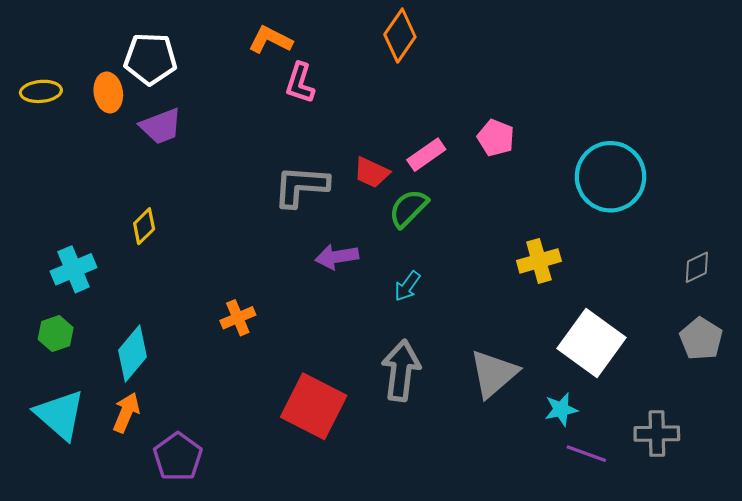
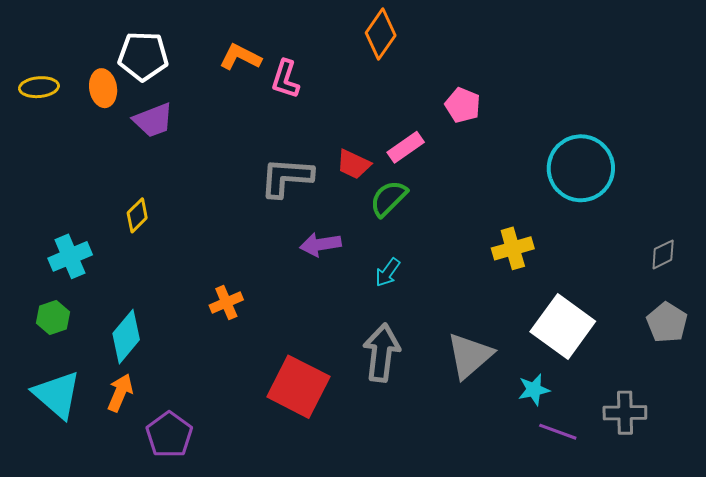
orange L-shape: (270, 40) -> (240, 57), moved
pink pentagon: (496, 138) -> (463, 105), moved

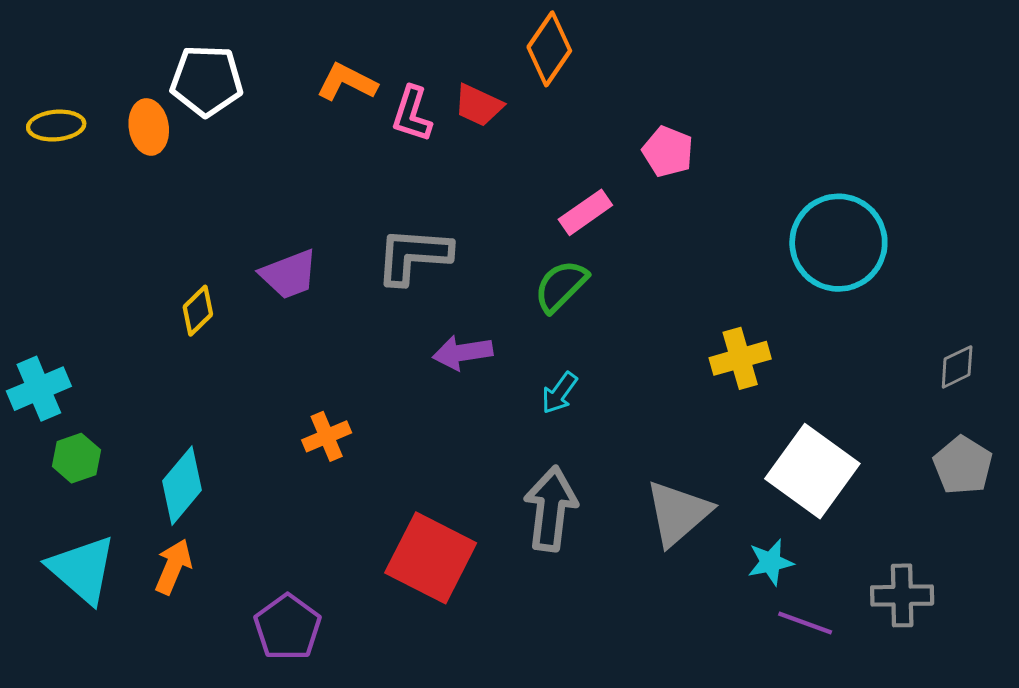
purple trapezoid: (153, 120) -> (289, 274), moved
red trapezoid: (354, 164) -> (478, 105), moved
cyan cross: (70, 256) -> (39, 389), moved
purple pentagon: (169, 435) -> (288, 627), moved

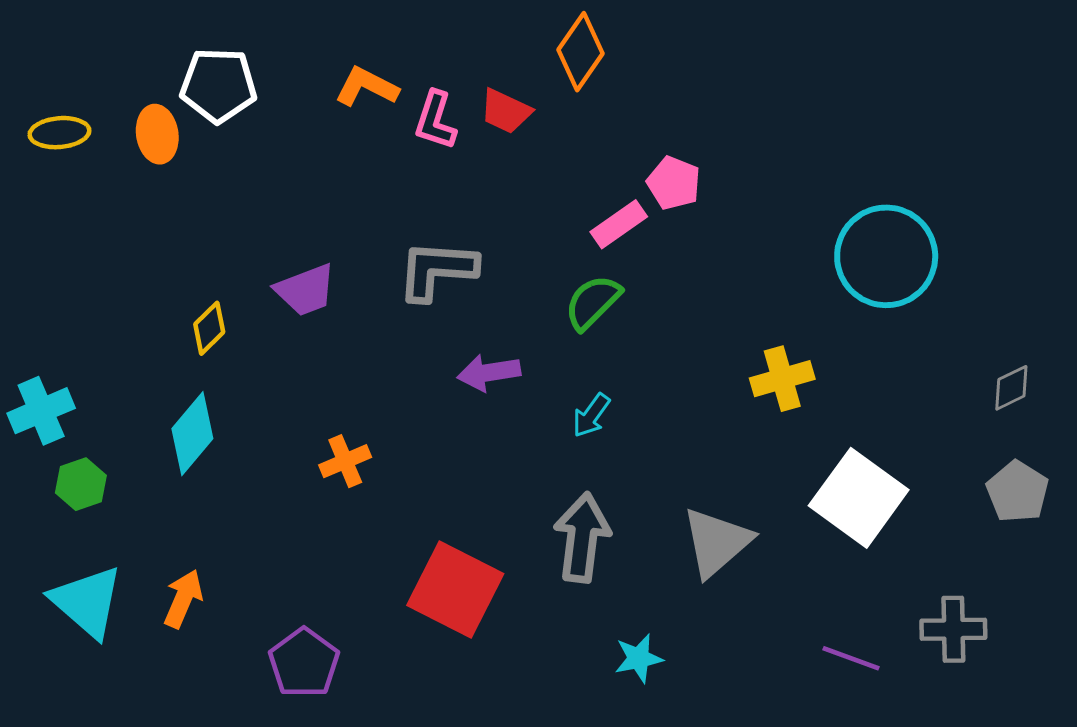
pink pentagon: (668, 152) -> (674, 183), moved
cyan diamond: (182, 486) -> (192, 434), moved
cyan star: (771, 562) -> (639, 658), moved

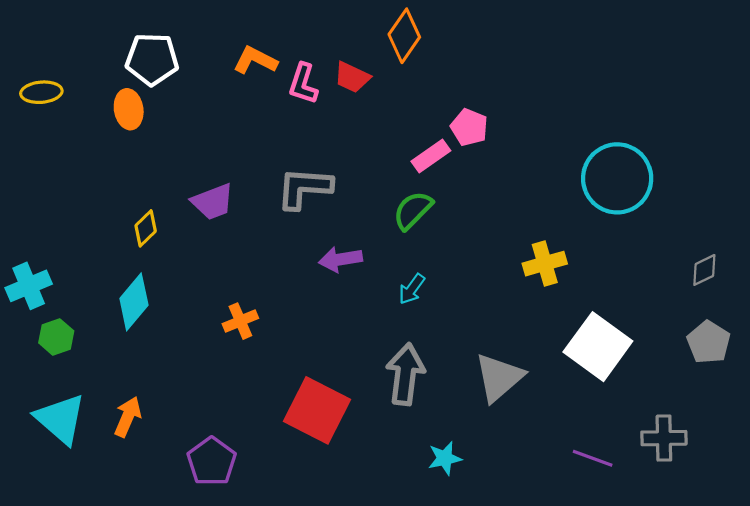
orange ellipse: (157, 134) -> (129, 109), moved

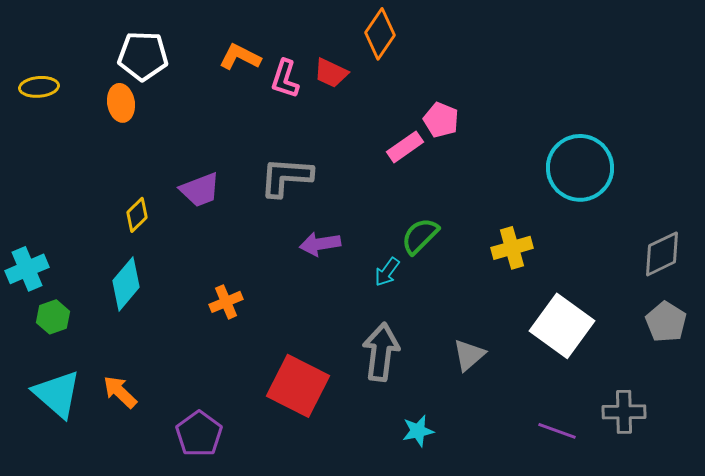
green semicircle: (413, 210) -> (420, 236), moved
gray diamond: (704, 270) -> (662, 254), size x1.5
gray triangle: (499, 377) -> (469, 355), size x0.7
orange arrow: (128, 417) -> (120, 392), turned -69

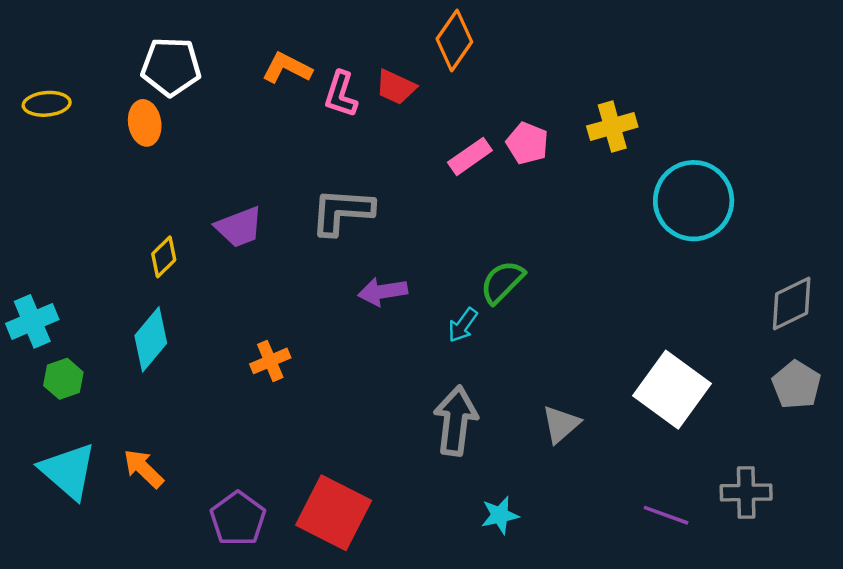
pink rectangle: (405, 147) -> (470, 156), moved
yellow cross: (512, 248) -> (612, 127), moved
red square: (298, 386) -> (334, 513), moved

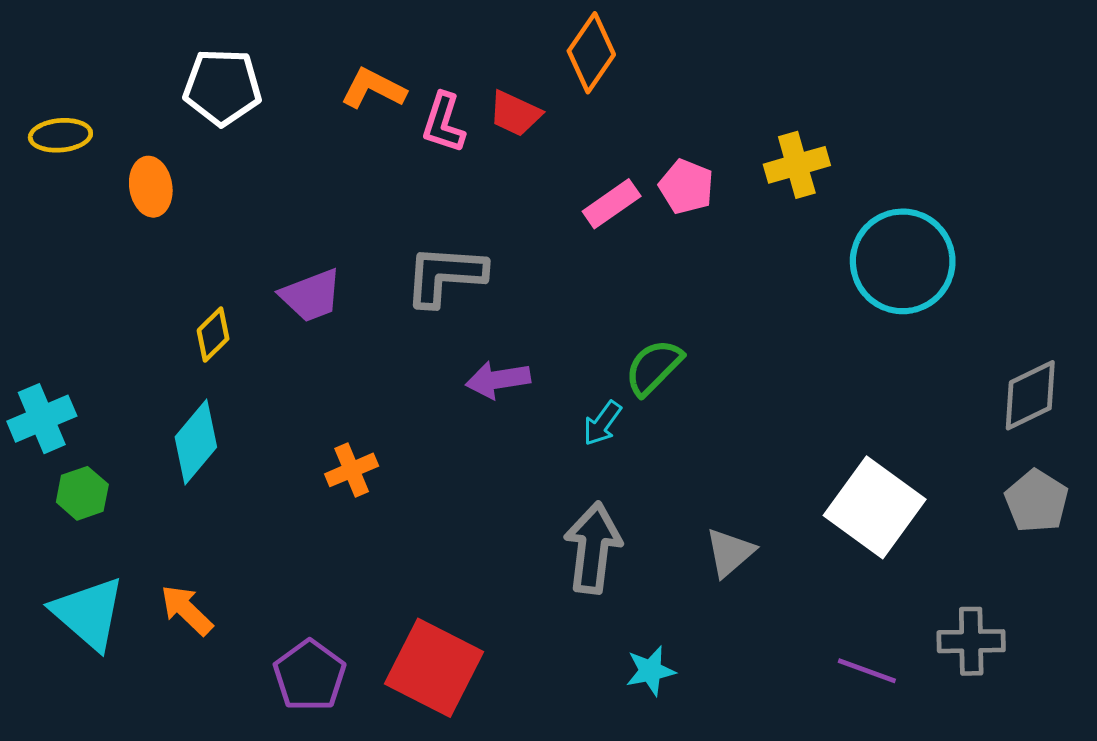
orange ellipse: (145, 123) -> (151, 187), moved

